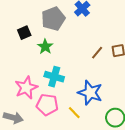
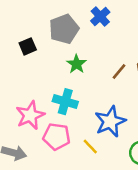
green star: (45, 47) -> (77, 64), moved
blue star: (90, 93) -> (110, 122), turned 30

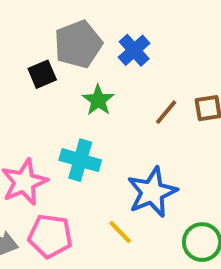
blue cross: (100, 16) -> (134, 50), moved
black square: (28, 46) -> (42, 74), moved
pink pentagon: (56, 137) -> (50, 236), moved

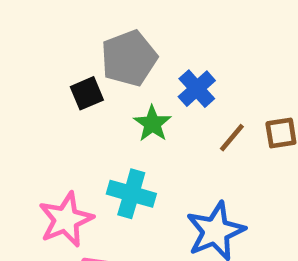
blue cross: (134, 50) -> (197, 89), moved

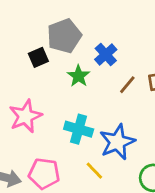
cyan cross: (131, 194) -> (79, 129), moved
pink star: (66, 220) -> (25, 116), moved

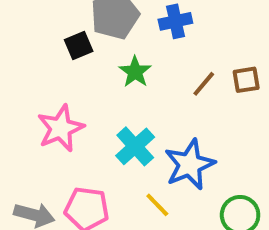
blue cross: (106, 55) -> (175, 21), moved, turned 30
cyan cross: (79, 129) -> (135, 146), turned 32

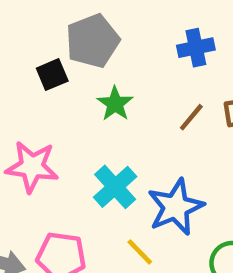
blue cross: (175, 21) -> (196, 48), moved
pink star: (61, 128) -> (32, 167), turned 30

